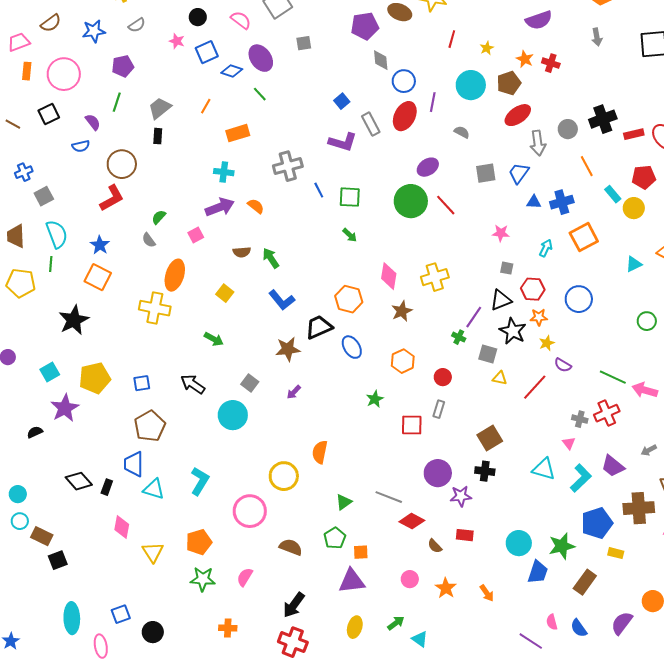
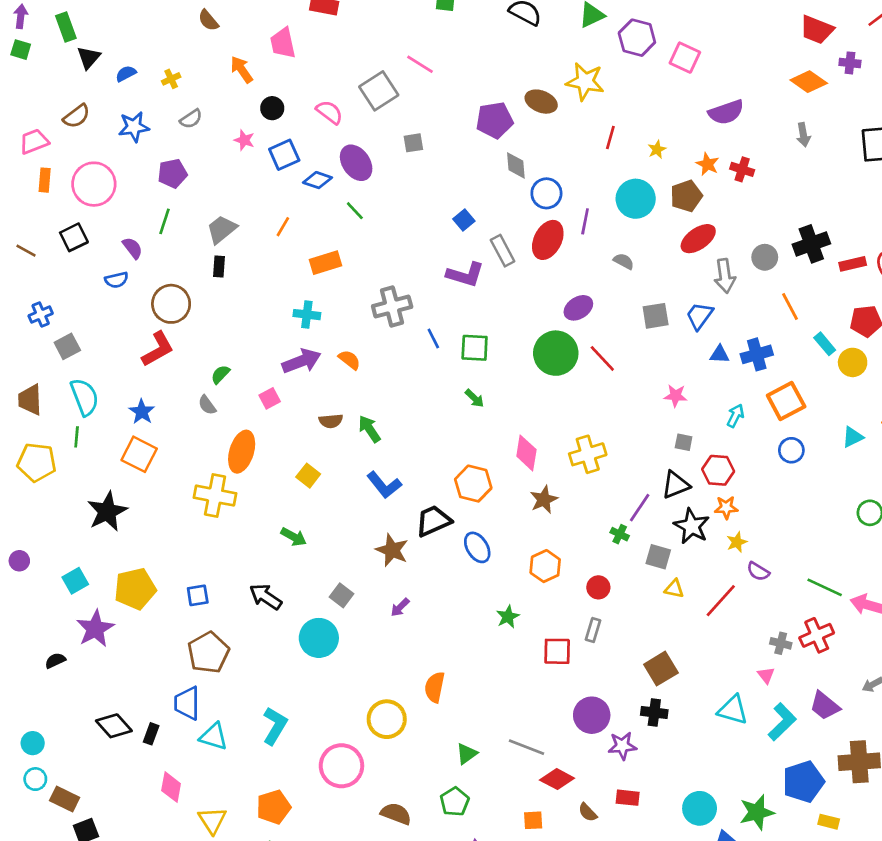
blue circle: (579, 299) -> (791, 450), moved, size x0.7
brown star: (288, 349) -> (392, 550), turned 30
orange square: (361, 552) -> (533, 820), moved

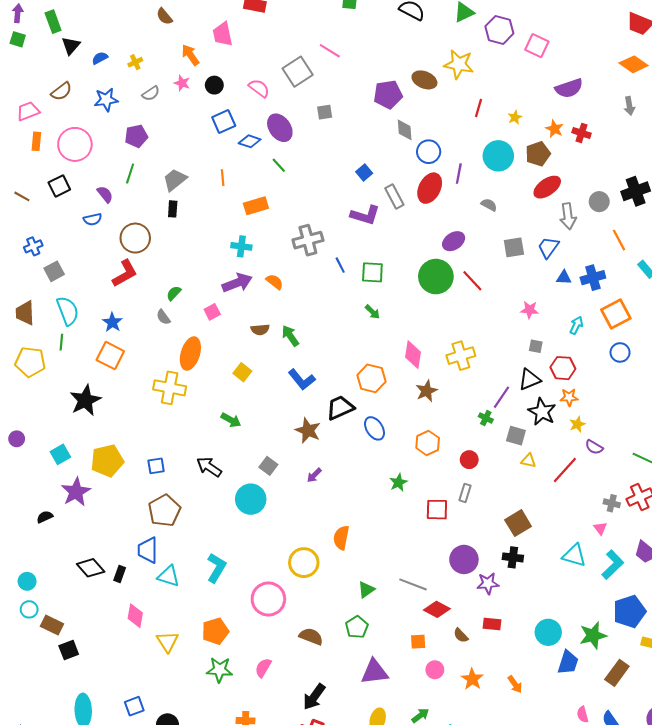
pink star: (244, 140) -> (182, 83), moved
orange line: (283, 227) -> (223, 178), turned -35

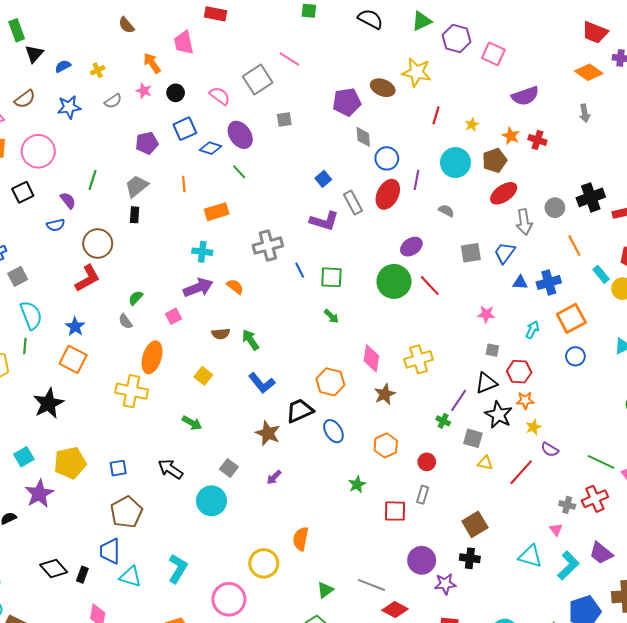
purple pentagon: (136, 136) -> (147, 143), moved

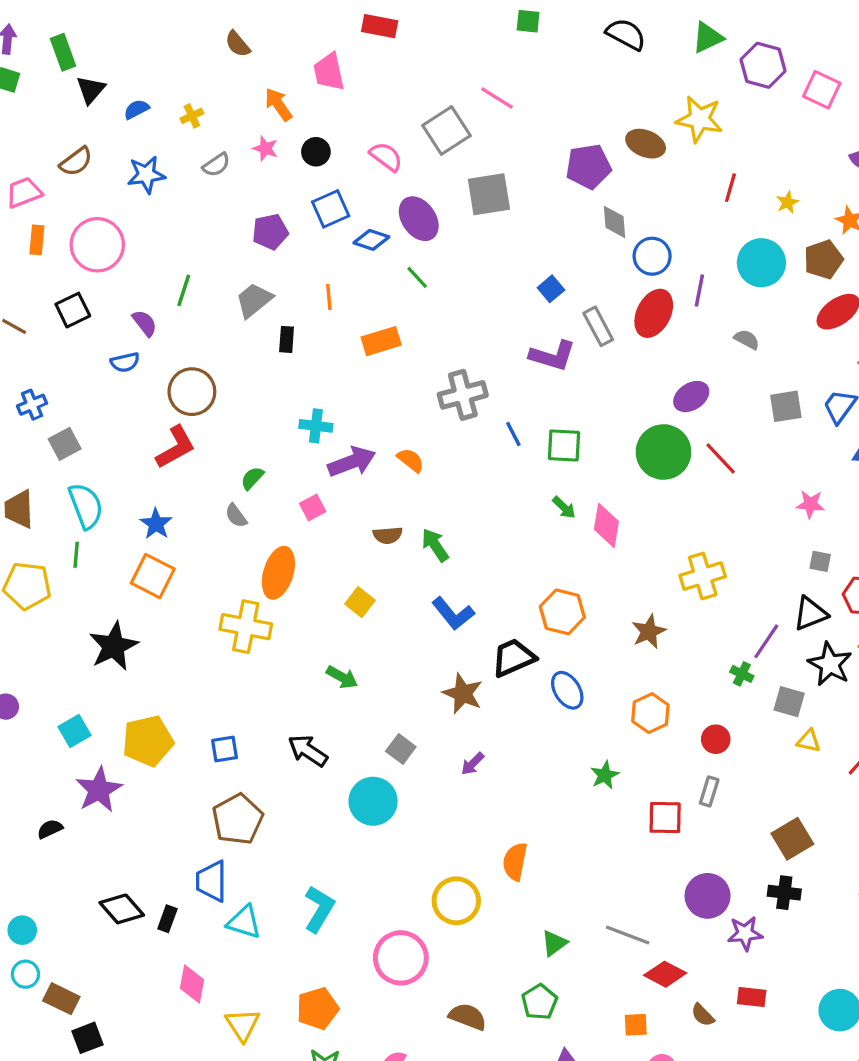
gray square: (284, 119) -> (489, 194), size x1.8
black rectangle: (135, 215) -> (287, 339), moved
cyan cross: (202, 252) -> (316, 426), moved
pink diamond: (371, 358) -> (606, 525), moved

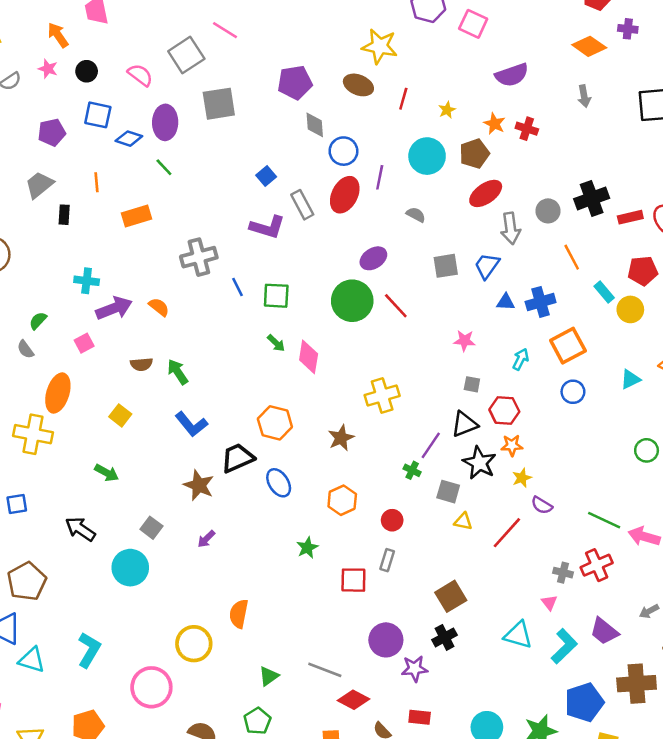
brown ellipse: (646, 144) -> (358, 85), moved
blue square: (331, 209) -> (98, 115), turned 36
purple ellipse: (419, 219) -> (165, 122), turned 36
blue square: (225, 749) -> (17, 504), moved
black cross: (784, 893) -> (444, 637), turned -35

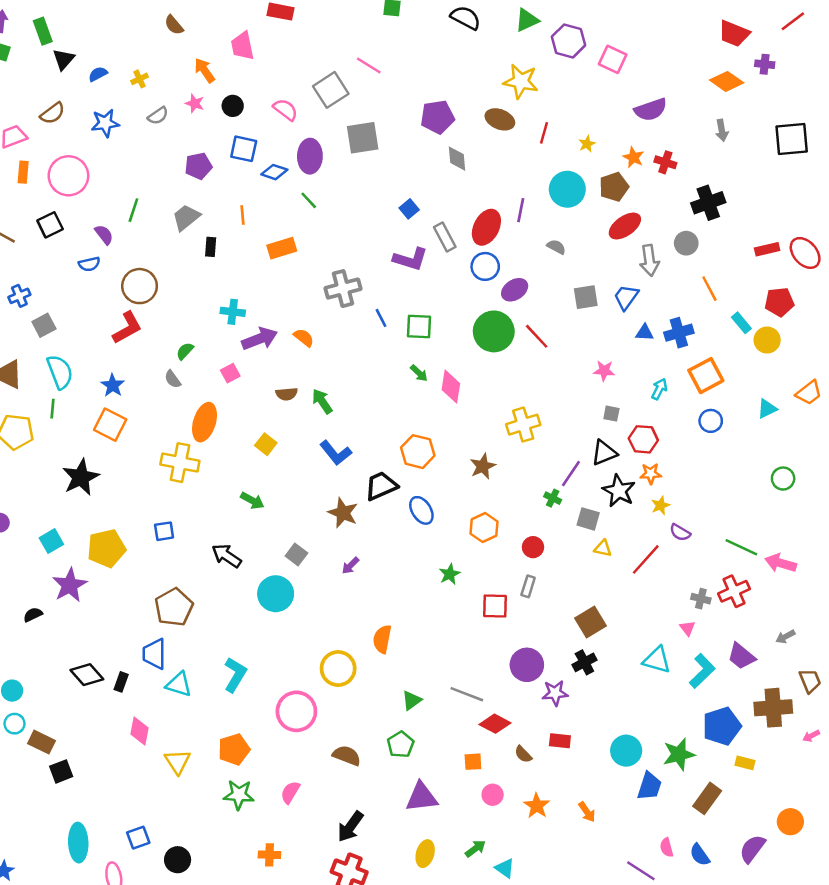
blue circle: (343, 151) -> (485, 266), moved
black cross: (592, 198) -> (708, 203), moved

